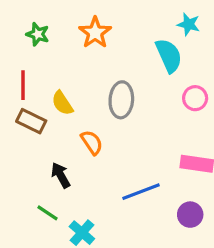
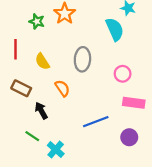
green star: (38, 34) -> (37, 21), moved
pink circle: (195, 98) -> (123, 74), moved
brown rectangle: (31, 121) -> (21, 88), moved

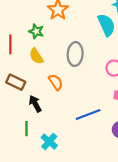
green star: (37, 21) -> (36, 31), moved
green line: (32, 136) -> (27, 129), turned 56

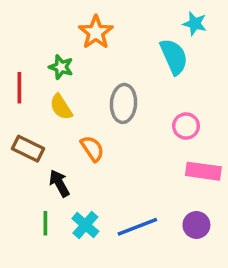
blue line: (88, 115) -> (137, 227), moved
cyan cross: (49, 142) -> (85, 225), moved

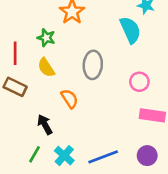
brown rectangle: (28, 149) -> (15, 87), moved
green line: (45, 223) -> (34, 154), turned 30

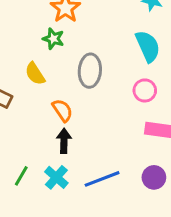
cyan semicircle: (130, 30) -> (148, 46), moved
green star: (46, 38) -> (53, 39), moved
black arrow: (45, 124) -> (64, 141), moved, turned 30

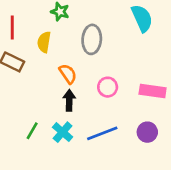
yellow semicircle: (35, 74) -> (44, 42), turned 42
pink circle: (145, 90) -> (108, 87), moved

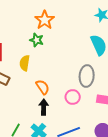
gray ellipse: (92, 39) -> (87, 76), moved

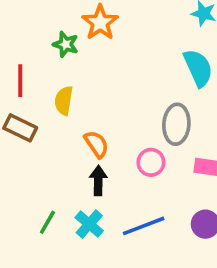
green star: (37, 40) -> (66, 44), moved

